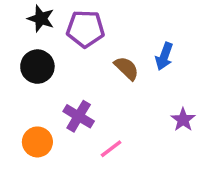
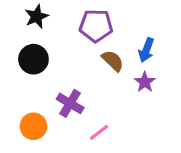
black star: (41, 19) -> (37, 17), turned 30
purple pentagon: (85, 29) -> (96, 26), moved
purple star: (183, 120) -> (145, 82), moved

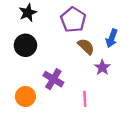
purple pentagon: (96, 26) -> (73, 20), turned 30
purple star: (145, 82) -> (102, 67), moved
pink line: (99, 132) -> (85, 99), moved, turned -56

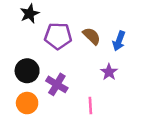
purple pentagon: (73, 20) -> (58, 36), moved, turned -30
black circle: (25, 45) -> (27, 71), moved
brown semicircle: (86, 46) -> (92, 36), moved

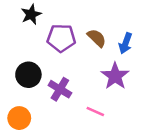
purple star: (109, 72) -> (115, 76), size x1.5
orange circle: (27, 103) -> (19, 118), moved
pink line: (90, 106) -> (95, 111), turned -63

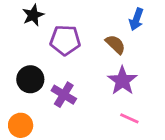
brown semicircle: (97, 38) -> (115, 44), moved
blue arrow: (126, 43) -> (136, 19), moved
pink line: (95, 111) -> (129, 118), moved

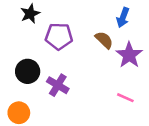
purple star: (122, 81) -> (129, 55), moved
pink line: (129, 118) -> (125, 98), moved

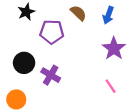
brown semicircle: (104, 40) -> (78, 13), moved
pink line: (125, 98) -> (111, 86), turned 32

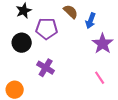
blue arrow: (108, 15) -> (91, 21), moved
black circle: (24, 63) -> (22, 43), moved

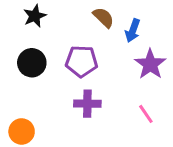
purple pentagon: (47, 29) -> (82, 61), moved
purple cross: (46, 68) -> (87, 104), moved, turned -30

